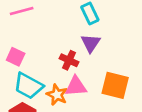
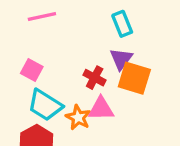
orange square: (115, 85) -> (134, 78), moved

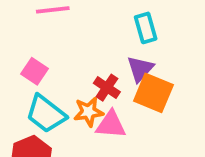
orange star: (78, 117) -> (89, 112), moved, turned 30

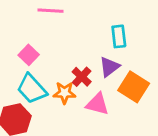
orange square: (153, 93) -> (134, 87), moved
pink triangle: (111, 125) -> (97, 104), moved

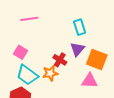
pink triangle: (97, 104) -> (90, 81), moved

